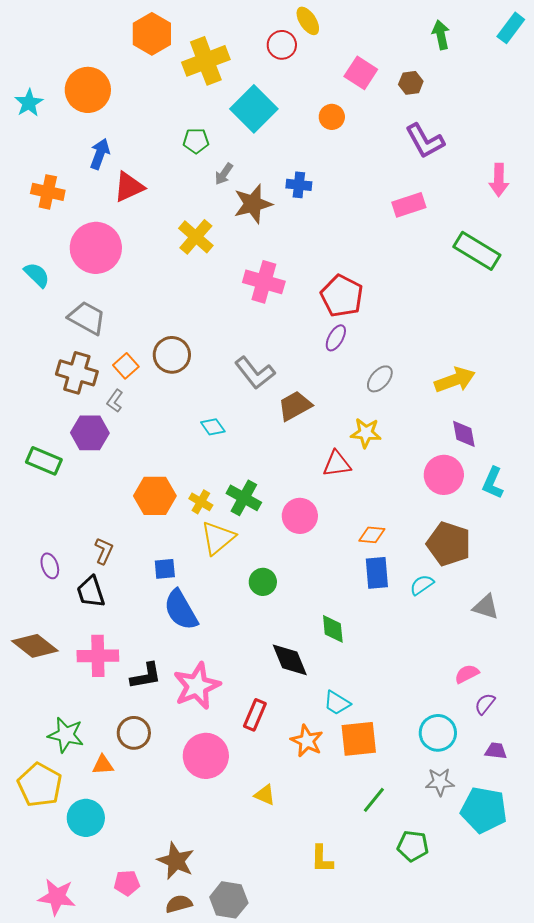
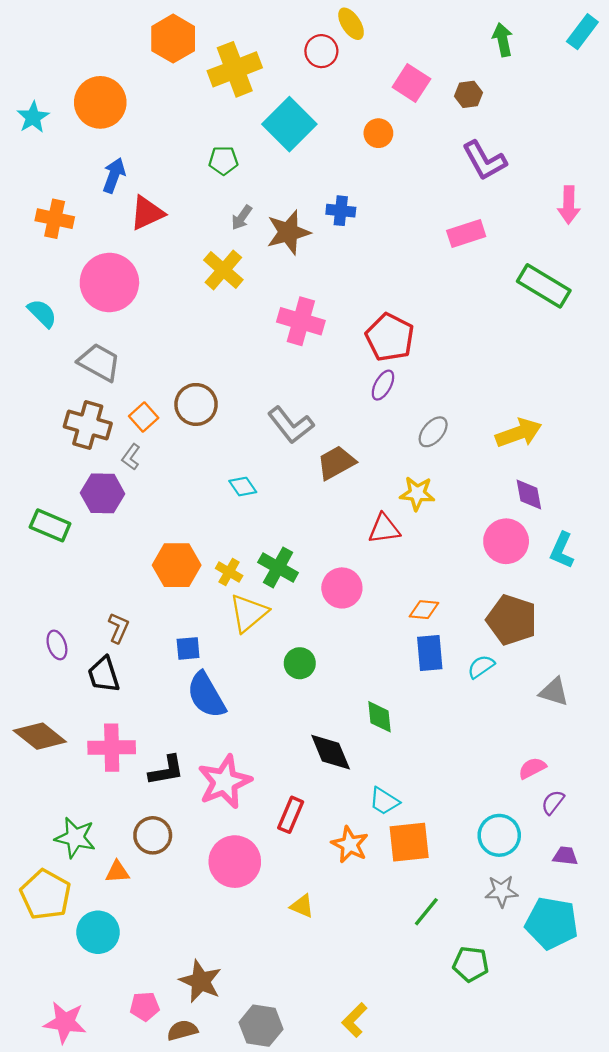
gray arrow: (224, 174) -> (242, 218), moved
yellow L-shape: (322, 859) -> (354, 1020), moved, turned 44
brown semicircle: (179, 904) -> (182, 1030), moved

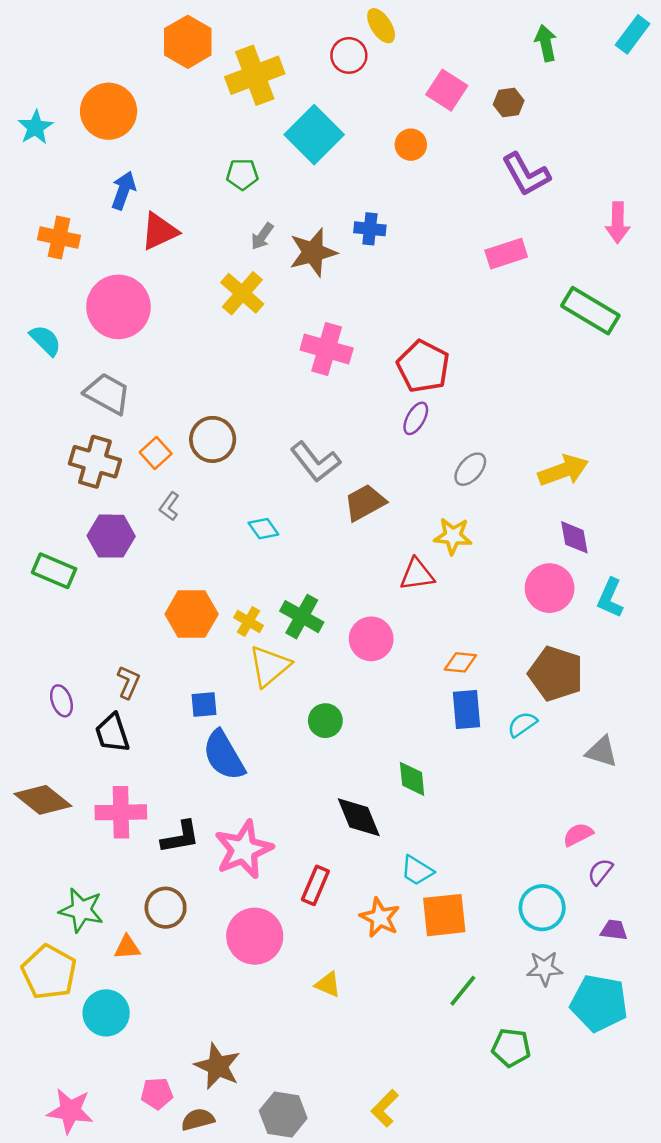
gray L-shape: (131, 457) -> (169, 506), moved

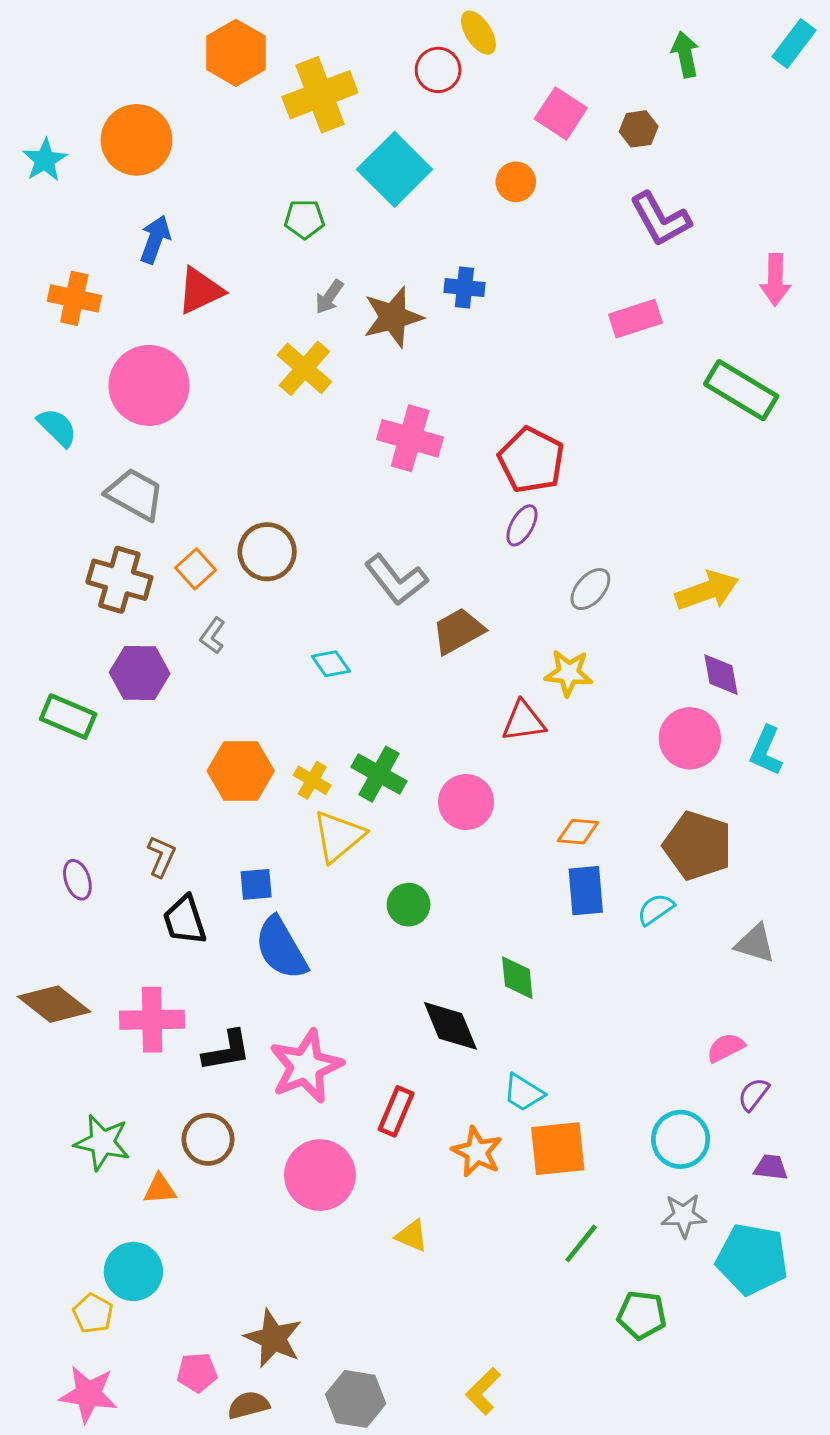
black trapezoid: (112, 733) -> (185, 920), moved
yellow pentagon: (49, 972) -> (93, 1313), moved, size x0.6

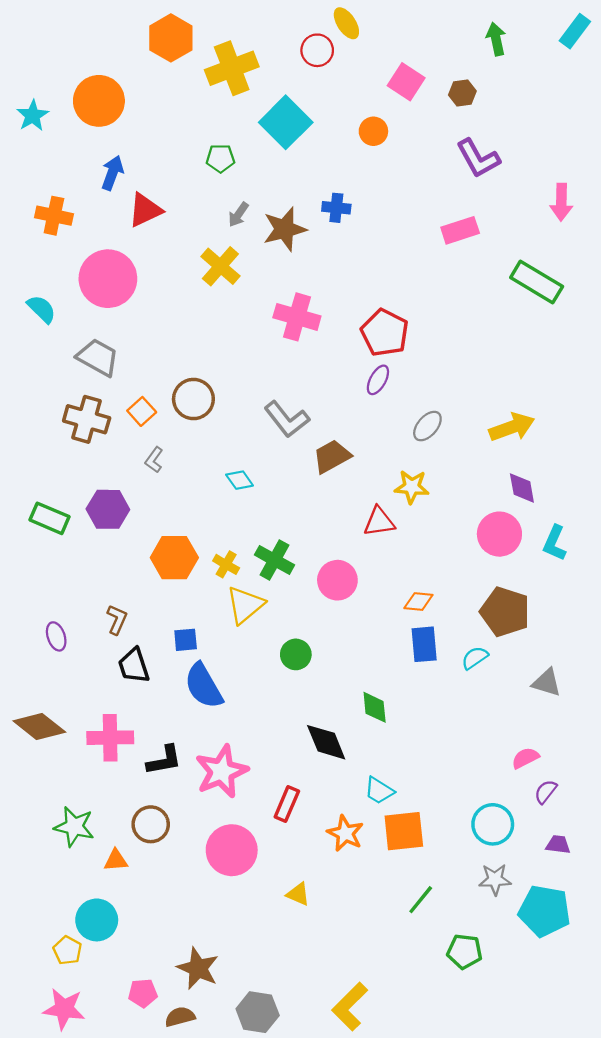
purple hexagon: (140, 673) -> (108, 509), moved
yellow L-shape: (483, 1391) -> (350, 1007), size x1.4

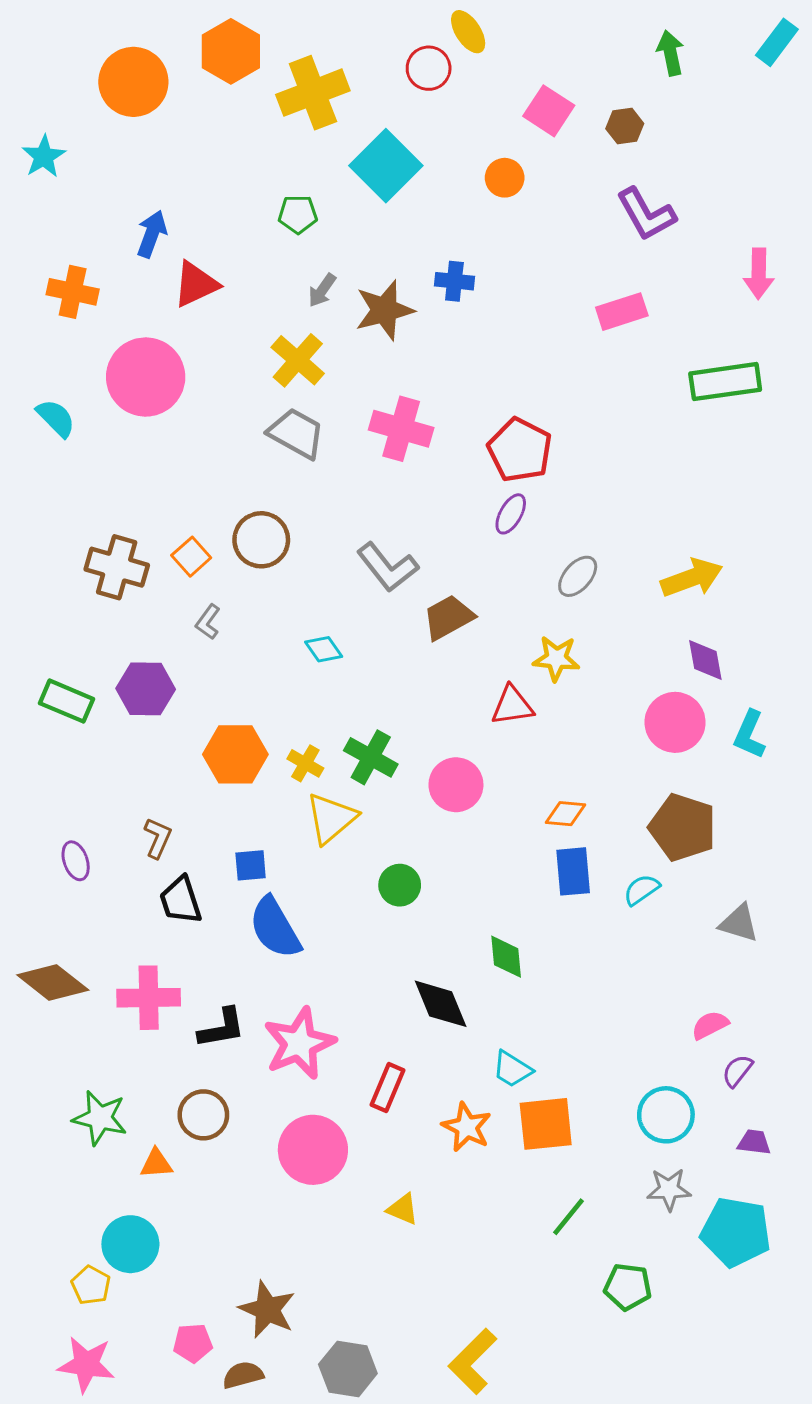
orange circle: (99, 101) -> (133, 82), moved
green rectangle: (537, 282) -> (725, 382), turned -39
gray trapezoid: (98, 357) -> (296, 433), moved

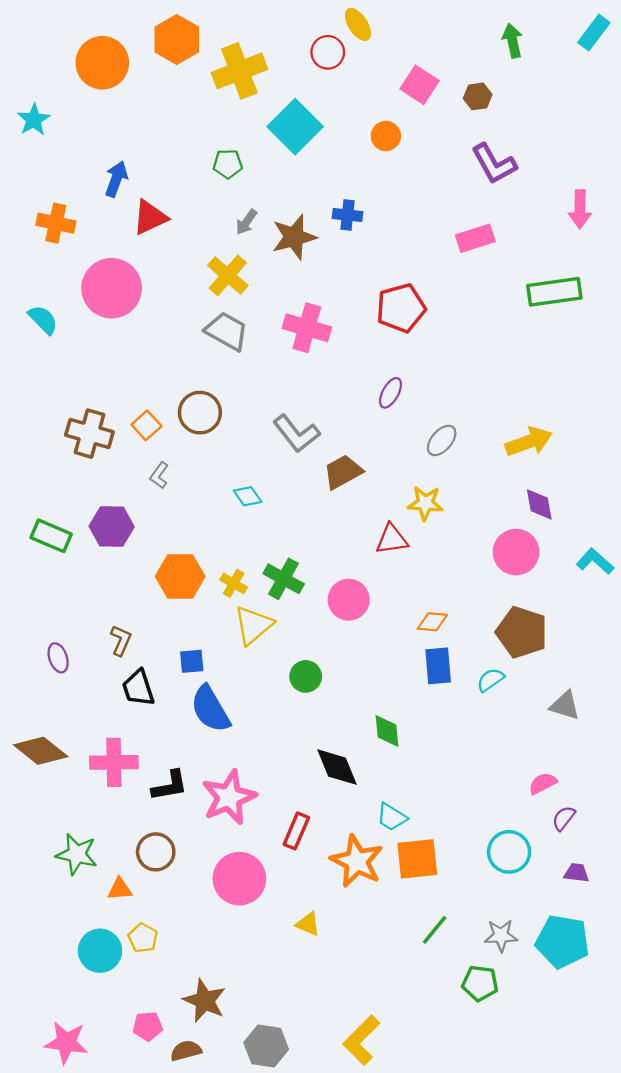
red pentagon: (520, 450) -> (401, 308), moved, turned 30
cyan L-shape: (750, 735) -> (595, 561), moved, turned 108
orange star: (467, 1127) -> (357, 861), size x1.4
gray star: (669, 1189) -> (501, 936), moved
yellow pentagon: (91, 1285) -> (143, 938), moved

